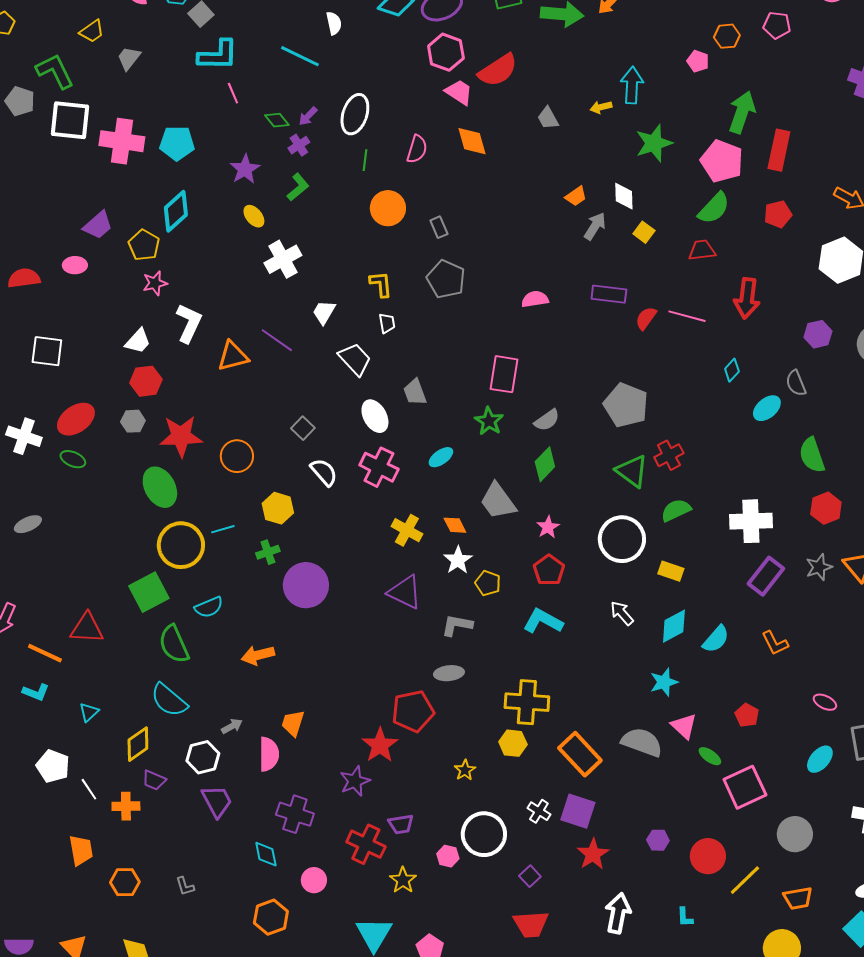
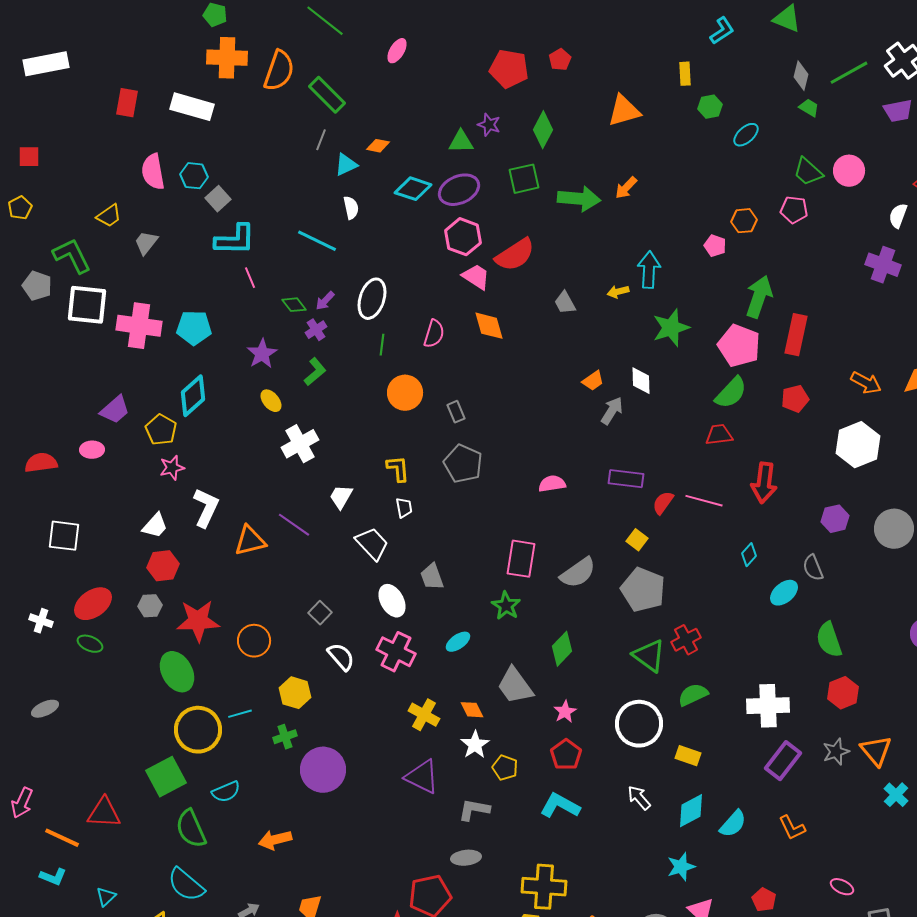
yellow square: (644, 232) -> (637, 540), moved
gray semicircle: (547, 420) -> (578, 573), moved, size x1.4
white cross: (24, 436) -> (41, 621), size x0.7

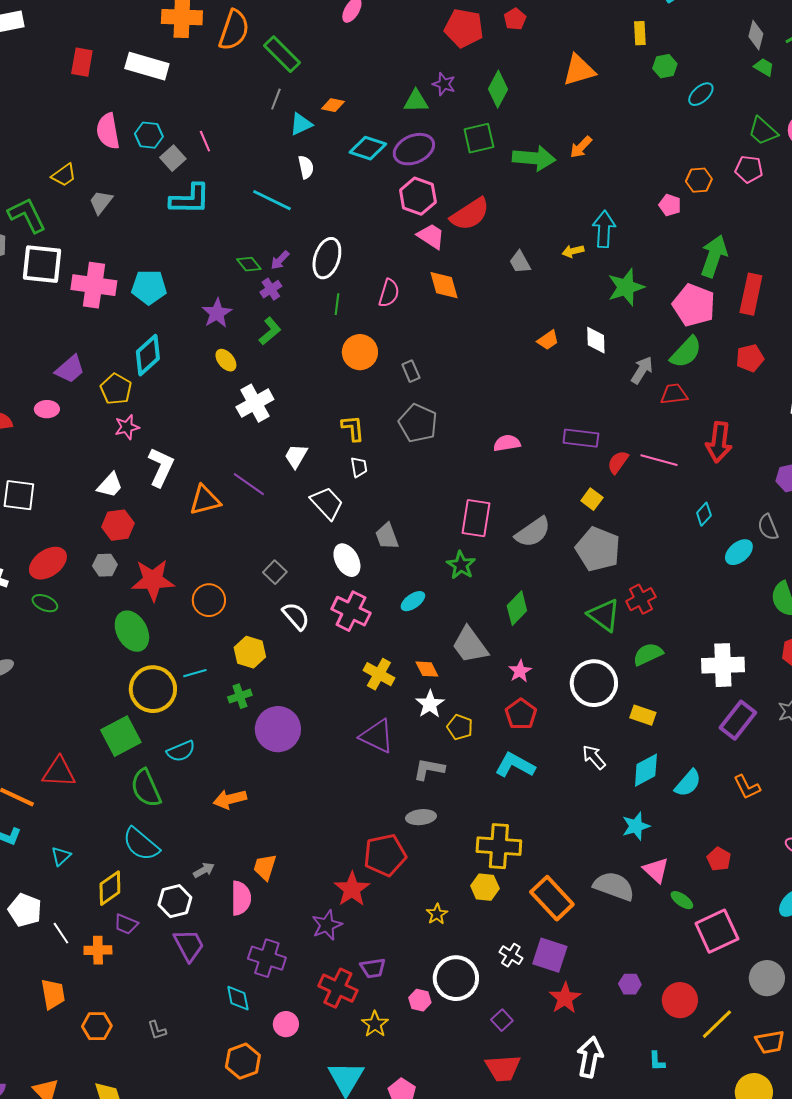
pink line: (250, 278) -> (205, 141), moved
gray arrow: (612, 411) -> (642, 370), moved

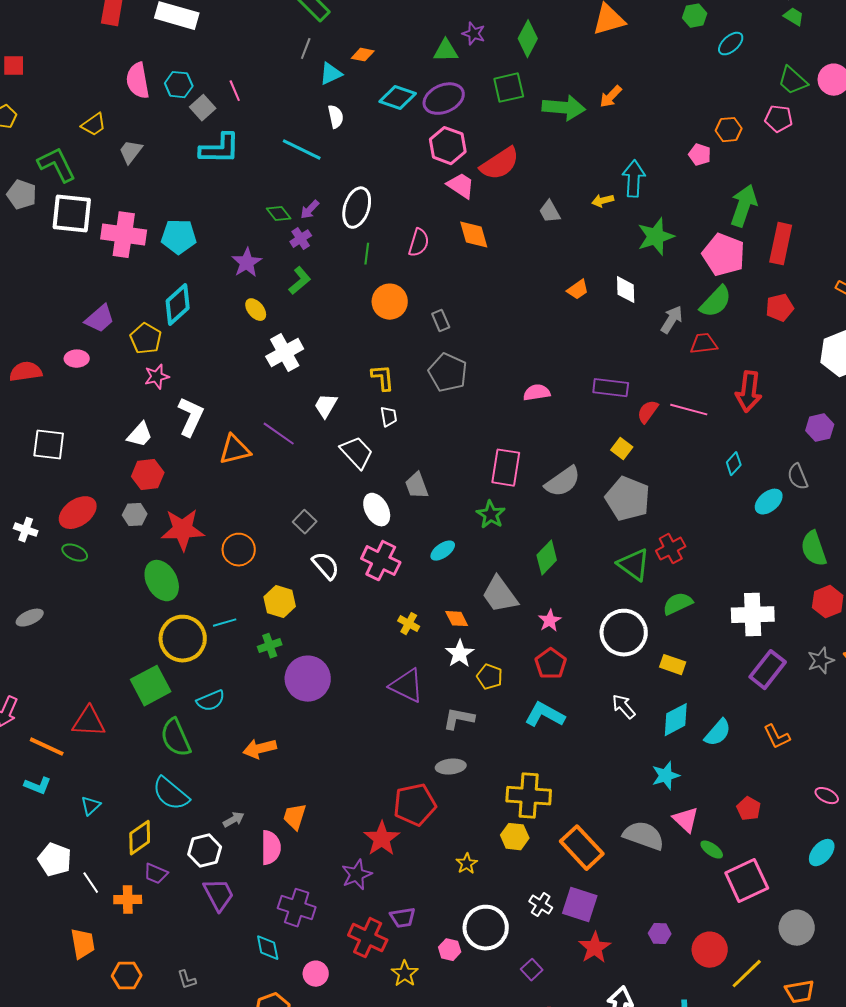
yellow cross: (379, 674) -> (409, 624), size x0.7

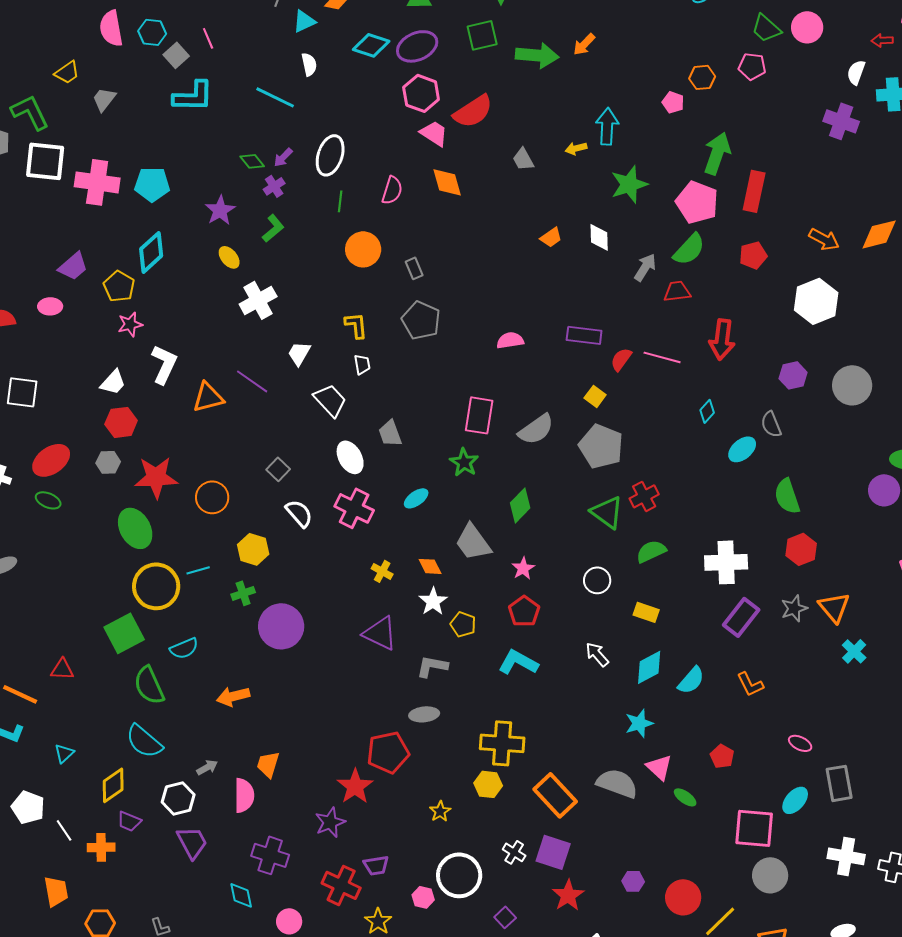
white circle: (624, 633) -> (597, 580), size x0.6
red triangle: (89, 722) -> (62, 669), size x0.7
pink square: (747, 881) -> (754, 828), moved, turned 30

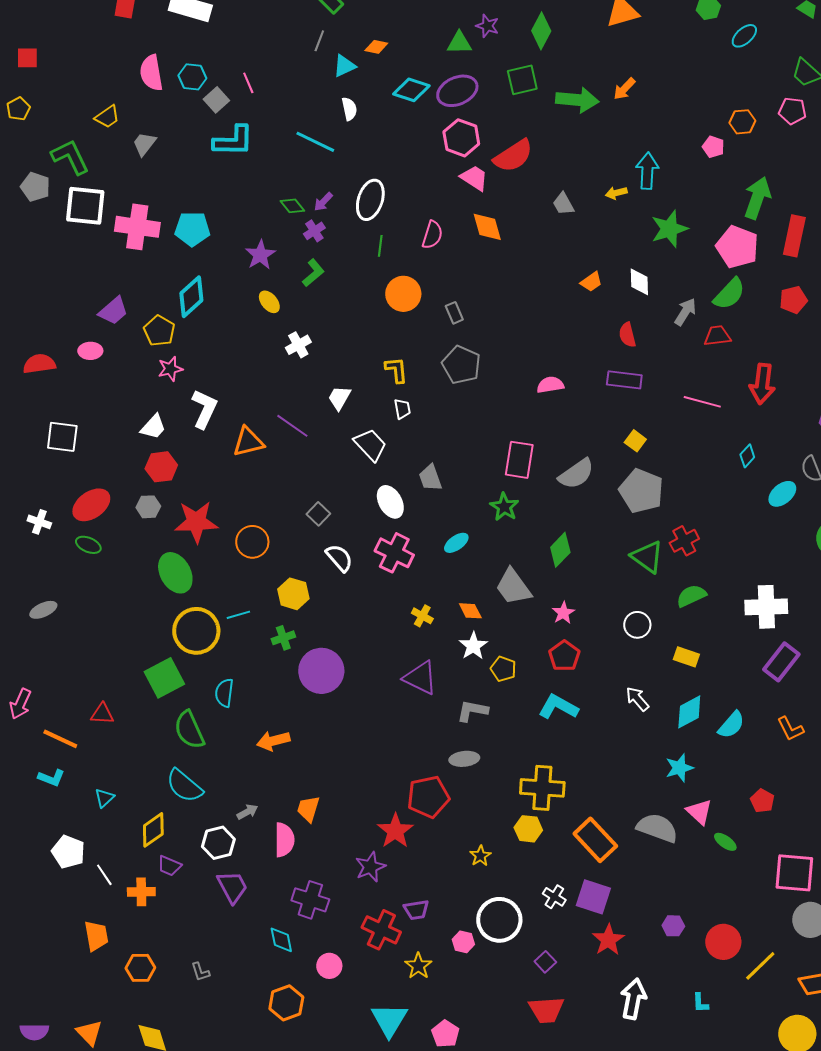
white cross: (258, 300) -> (298, 345), size x0.7
red semicircle: (621, 359) -> (627, 335), moved, turned -50
cyan semicircle: (184, 648) -> (224, 693), turned 120

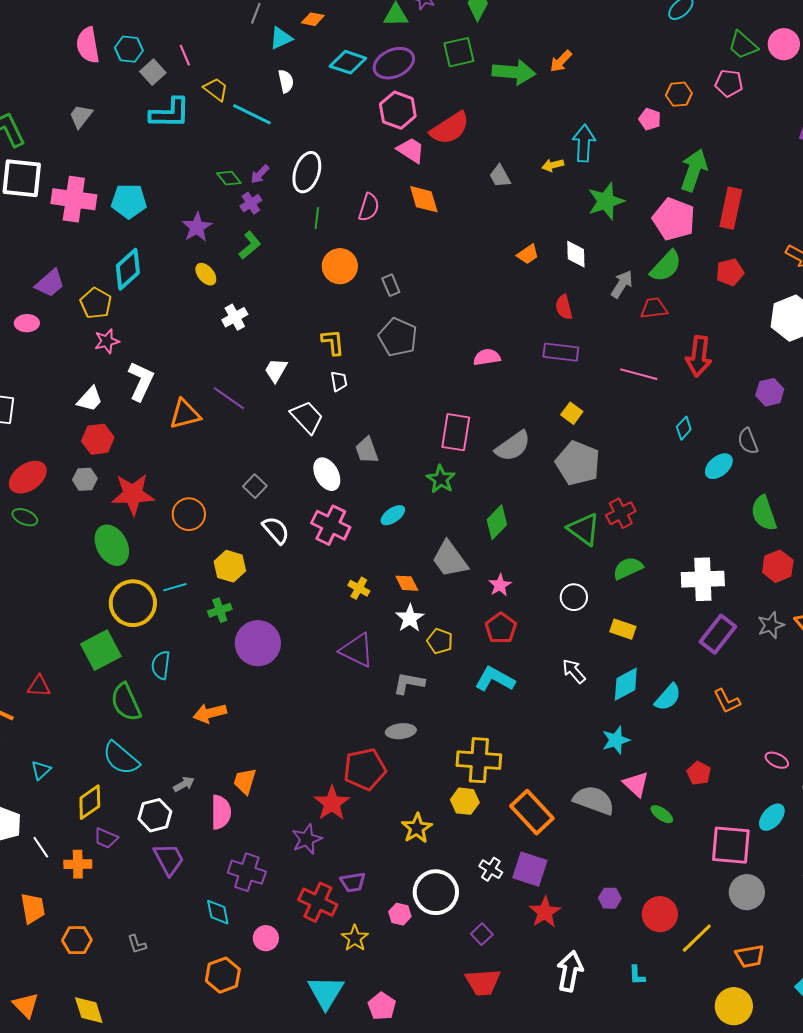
yellow trapezoid: (107, 117) -> (216, 89), moved, turned -108
yellow star: (480, 856) -> (417, 828), size x1.4

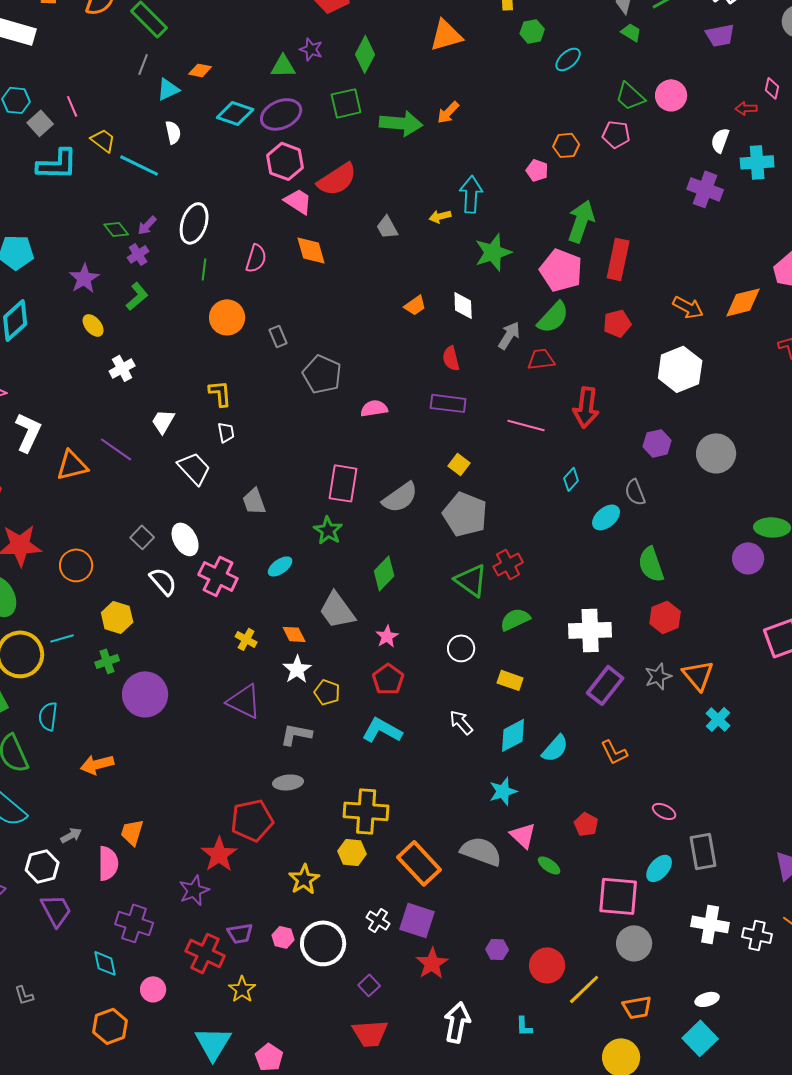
gray pentagon: (398, 337) -> (322, 374), moved
white ellipse: (327, 474) -> (185, 539), moved
pink hexagon: (400, 914) -> (283, 937), moved

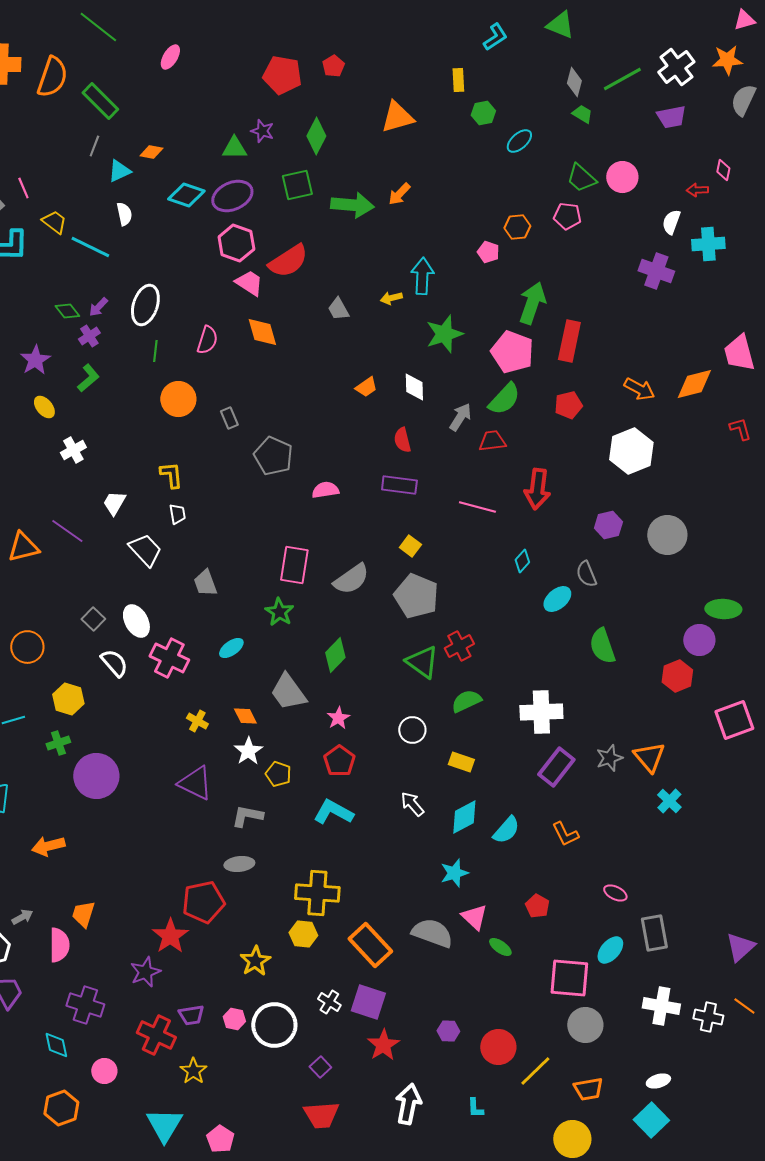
red hexagon: (665, 617) -> (677, 676), moved

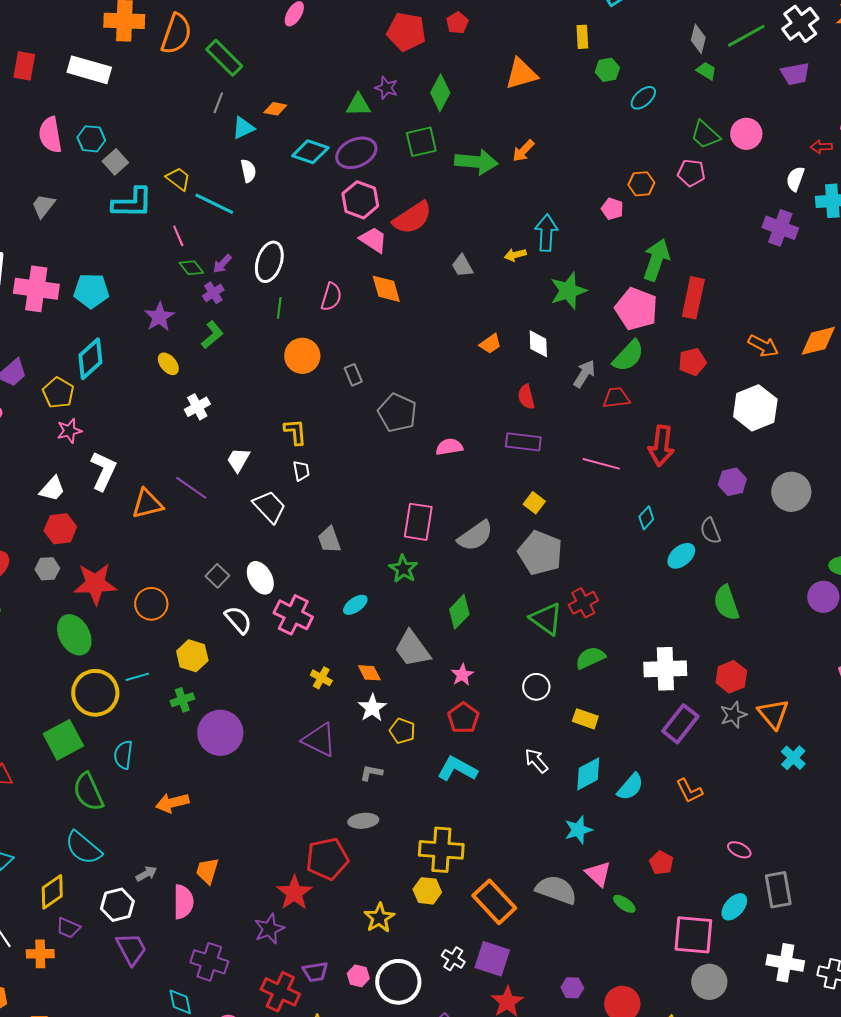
pink line: (23, 188) -> (178, 236), moved
red hexagon: (677, 676) -> (731, 677), moved
gray L-shape: (247, 816) -> (371, 773), size x0.7

